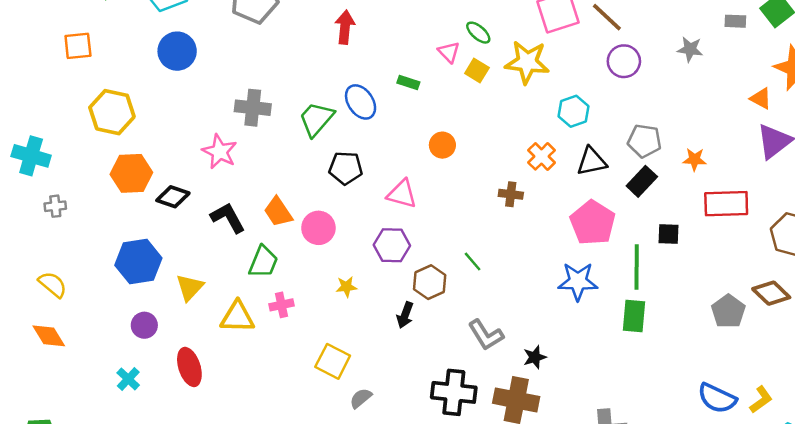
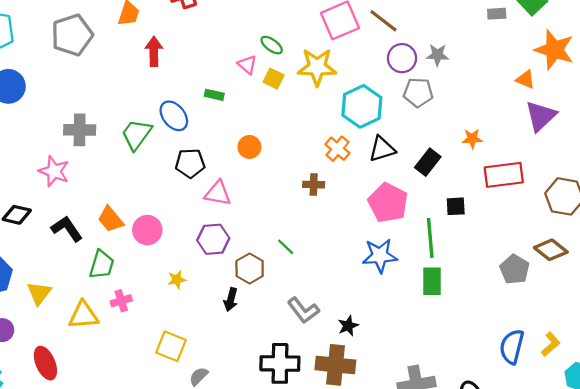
gray star: (690, 49) -> (438, 55), moved
cyan hexagon: (574, 111) -> (362, 106), size x1.5
gray pentagon: (644, 141) -> (418, 93), moved
black pentagon: (346, 168) -> (190, 163), moved
blue semicircle: (717, 398) -> (512, 347), turned 84

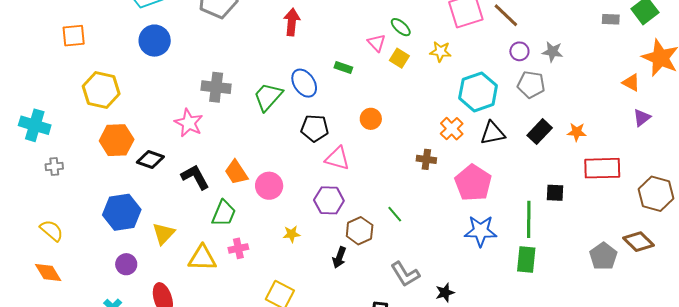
purple circle: (402, 58) -> (519, 51), size x0.7
yellow star: (317, 67) -> (440, 52), size x0.6
purple triangle: (541, 116) -> (642, 118), size x0.6
black rectangle: (428, 162) -> (540, 132), moved
pink pentagon: (388, 203) -> (473, 183), moved

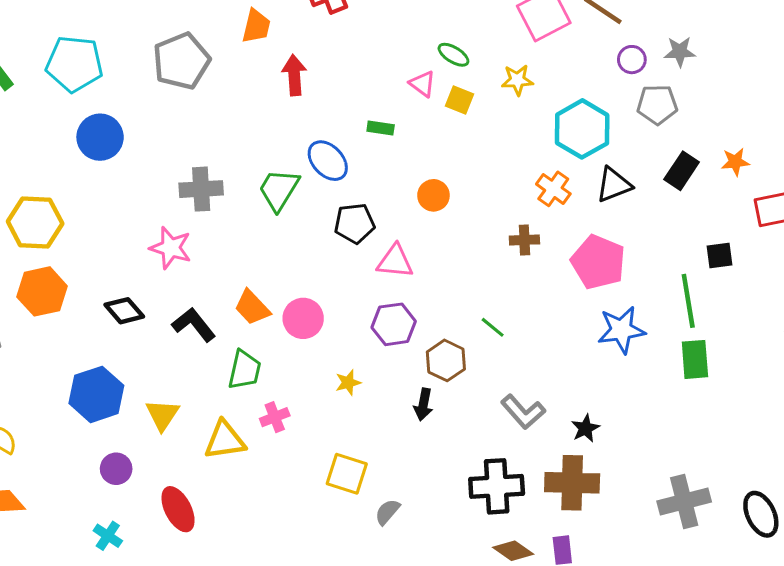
orange hexagon: (117, 140) -> (42, 291), moved
black diamond: (150, 159) -> (124, 311), turned 40

